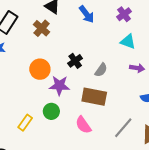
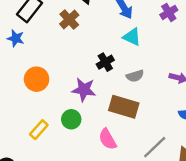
cyan triangle: (128, 41) -> (132, 37), moved
orange circle: (40, 69) -> (37, 79), moved
gray semicircle: (101, 70) -> (135, 76), turned 32

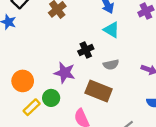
orange circle: (37, 79) -> (23, 81), moved
yellow rectangle: (39, 130) -> (32, 107), moved

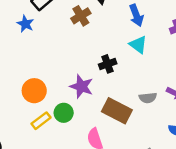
gray semicircle: (111, 65) -> (148, 98), moved

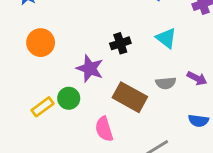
cyan triangle: (138, 45) -> (166, 38), moved
orange circle: (34, 91) -> (41, 43), moved

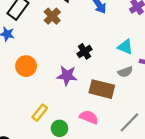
cyan triangle: (166, 38) -> (125, 47), moved
green circle: (69, 98) -> (59, 128), moved
pink semicircle: (104, 129) -> (89, 117), turned 144

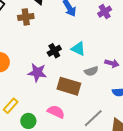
brown cross: (52, 16) -> (26, 17), turned 35
cyan triangle: (125, 47) -> (78, 49), moved

